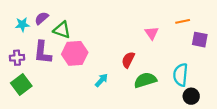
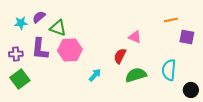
pink triangle: (152, 33) -> (135, 37), moved, turned -32
black circle: (191, 96) -> (191, 90), moved

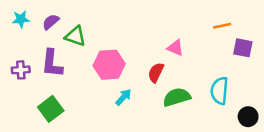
cyan star: (21, 23) -> (21, 19), moved
pink hexagon: (70, 50) -> (109, 65), moved
green square: (20, 79) -> (51, 109), moved

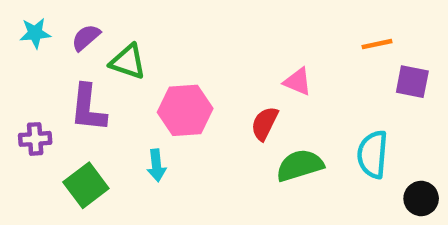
purple cross: (21, 70) -> (35, 139), moved
cyan arrow: (123, 97) -> (156, 165), moved, turned 132

